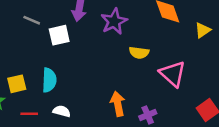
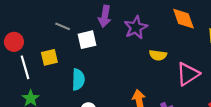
pink triangle: (173, 74) -> (188, 74), turned 45
yellow square: (17, 84) -> (49, 57), moved

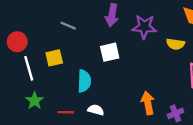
purple star: (136, 27) -> (144, 27), turned 30
white square: (87, 40) -> (110, 52), moved
yellow semicircle: (158, 55) -> (176, 44), moved

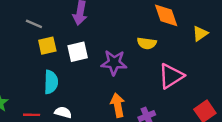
purple star: (144, 27) -> (114, 63), moved
yellow square: (54, 58) -> (47, 46), moved

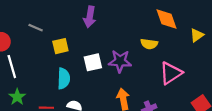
gray line: (34, 24) -> (36, 28), moved
white square: (78, 52) -> (93, 62), moved

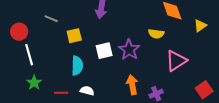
purple star: (120, 61) -> (129, 50), turned 30

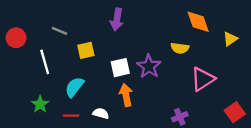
red circle: (19, 32) -> (16, 38), moved
white line: (29, 55) -> (45, 62), moved
cyan semicircle: (77, 66) -> (74, 87), moved, turned -144
orange arrow: (132, 85) -> (126, 95), moved

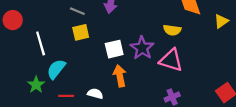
gray line: (60, 31) -> (77, 11), moved
pink triangle: (203, 79) -> (171, 60), moved, turned 50
cyan semicircle: (74, 87) -> (56, 69), moved

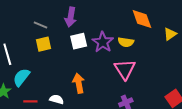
purple star: (142, 48) -> (103, 42), moved
white square: (114, 49) -> (79, 41), moved
pink triangle: (171, 60) -> (125, 69), turned 40

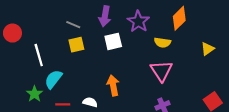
orange diamond: (142, 19) -> (179, 18), turned 65
yellow triangle: (170, 34) -> (208, 49), moved
purple star: (103, 42) -> (138, 21), moved

